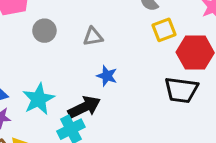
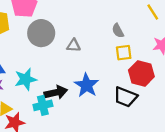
gray circle: (44, 31) -> (41, 33), size x1.6
blue star: (107, 76) -> (87, 85), moved, size x1.6

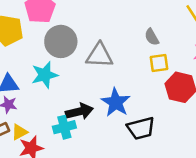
gray triangle: (74, 45) -> (99, 55), size x1.6
cyan star: (26, 79) -> (45, 75), moved
black trapezoid: (125, 97) -> (141, 128), moved, turned -35

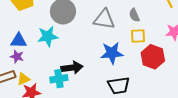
gray triangle: (99, 55) -> (104, 19), moved
blue star: (116, 102) -> (112, 53), moved, turned 30

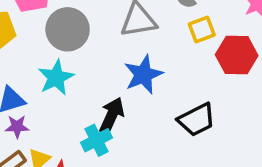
blue star: (112, 53) -> (143, 75), moved
black arrow: (72, 68) -> (112, 115), turned -40

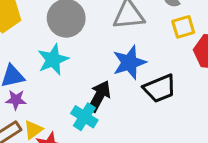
black trapezoid: (197, 120) -> (160, 88), moved
cyan cross: (97, 140) -> (84, 117), turned -35

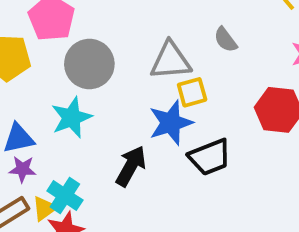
yellow square: (183, 27) -> (192, 92), moved
cyan cross: (84, 117) -> (65, 196), moved

